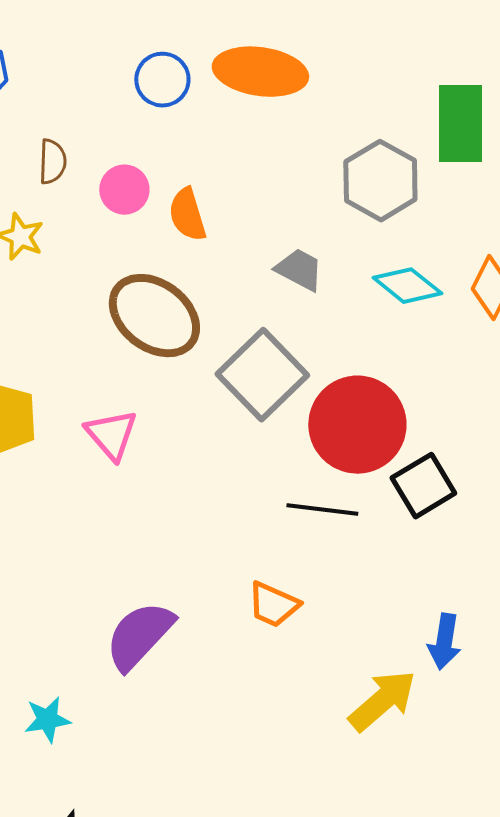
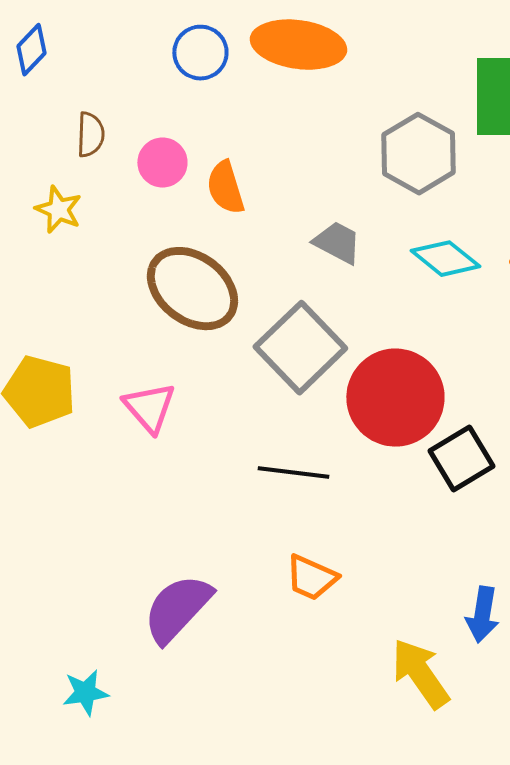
black line: (322, 510) -> (293, 473), moved
yellow arrow: (382, 701) -> (420, 674), turned -84

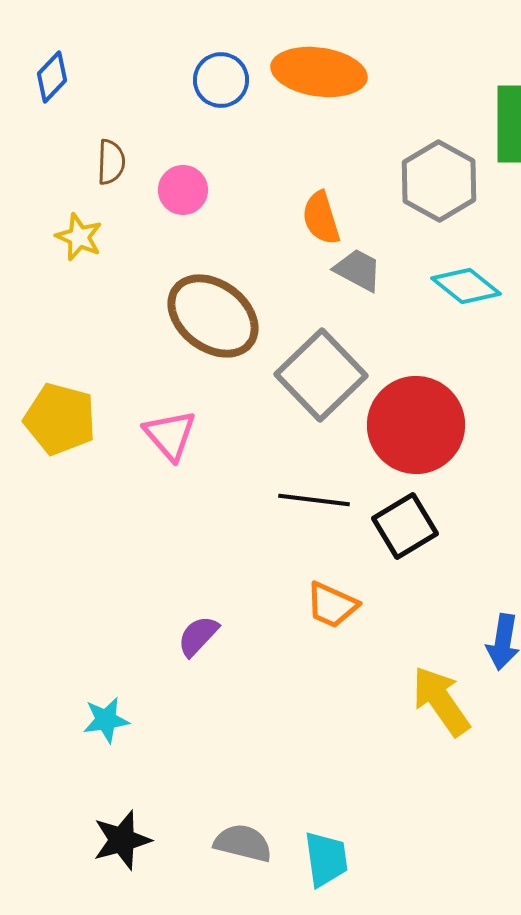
orange semicircle: (225, 188) -> (321, 218), moved
black square: (461, 459) -> (405, 526), moved
purple semicircle: (177, 609) -> (198, 636), size x0.6

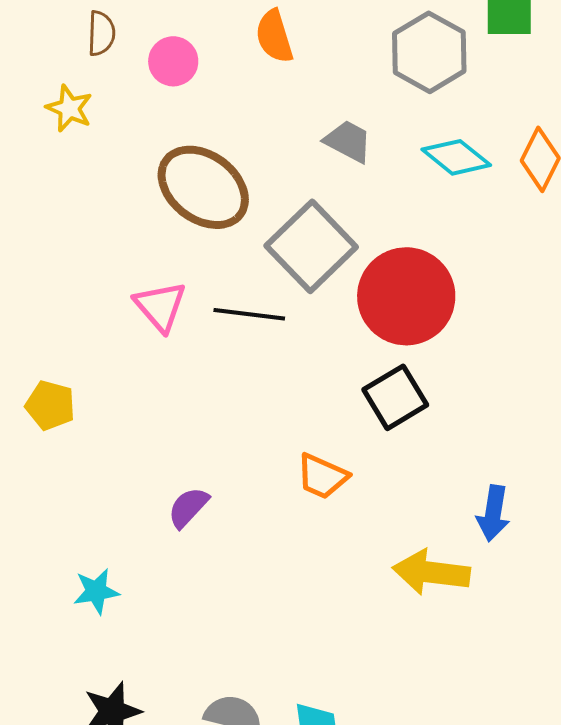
orange semicircle: (321, 218) -> (274, 36), moved
yellow pentagon: (60, 419) -> (50, 405), moved, size x0.7
black line: (314, 500) -> (249, 314), moved
yellow arrow: (441, 701) -> (431, 572), turned -48

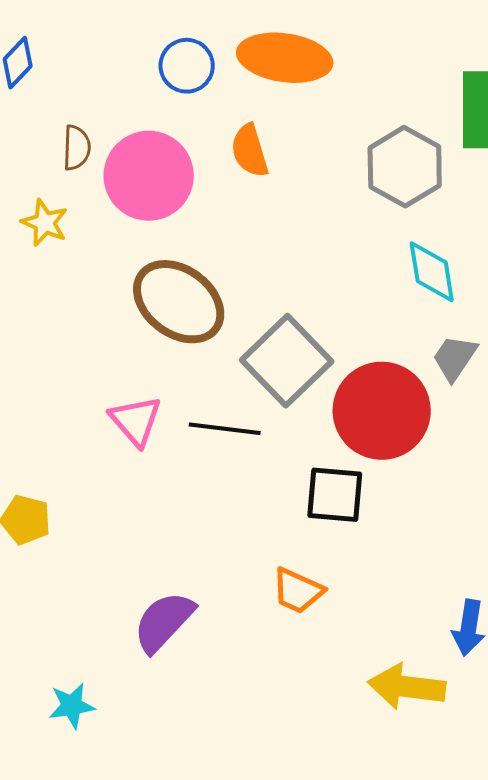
pink circle: (173, 61) -> (149, 176), size x1.8
gray trapezoid: (348, 141) -> (455, 358), moved, turned -84
cyan diamond: (456, 157) -> (432, 272), turned 42
black square: (395, 397) -> (335, 495), moved, turned 36
purple semicircle: (188, 507) -> (164, 622), size x1.5

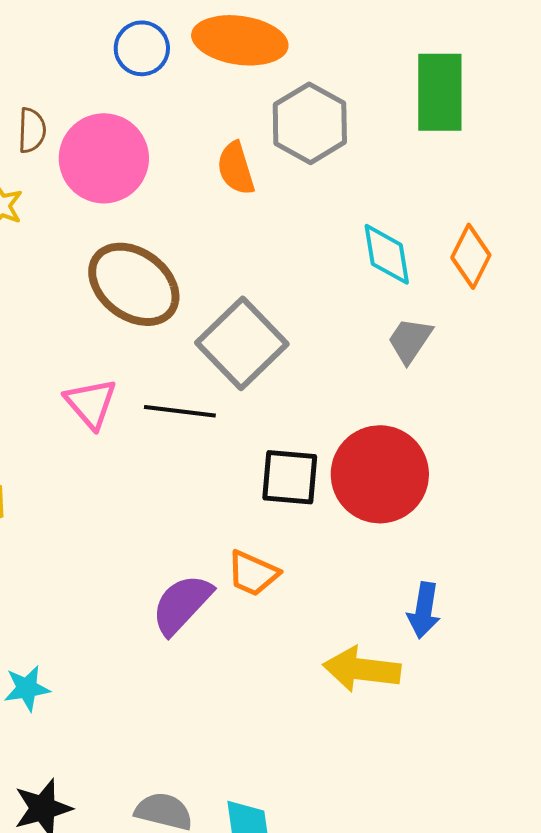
orange semicircle: (250, 151) -> (236, 168), moved
gray hexagon: (405, 167) -> (310, 123), moved
red circle: (382, 411) -> (380, 474), moved
purple semicircle: (164, 622) -> (182, 604), moved

